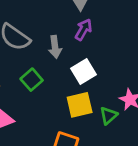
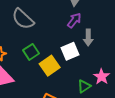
gray arrow: (55, 47) -> (88, 37), moved
yellow square: (80, 105) -> (50, 66), moved, turned -30

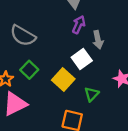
green square: (31, 52) -> (29, 70), moved
green triangle: (84, 86) -> (92, 94), moved

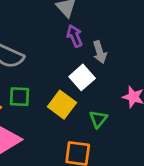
purple arrow: (79, 25) -> (75, 36), turned -42
green square: (29, 70) -> (20, 97), turned -36

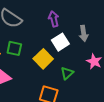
purple arrow: (75, 36) -> (54, 19), moved
gray arrow: (100, 52) -> (84, 33), moved

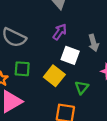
purple arrow: (54, 19) -> (60, 32), turned 56
white square: (60, 42) -> (70, 55), turned -30

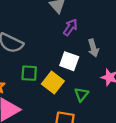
purple arrow: (60, 32) -> (70, 27), moved
green square: (22, 69) -> (29, 73), moved

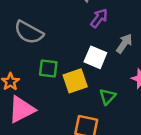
gray arrow: (93, 48) -> (124, 44), turned -132
yellow square: (53, 82) -> (75, 81), turned 30

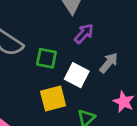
green square: (48, 69) -> (46, 58), moved

